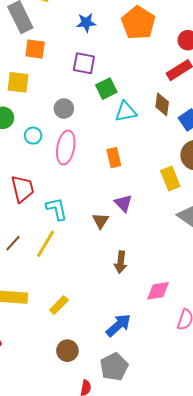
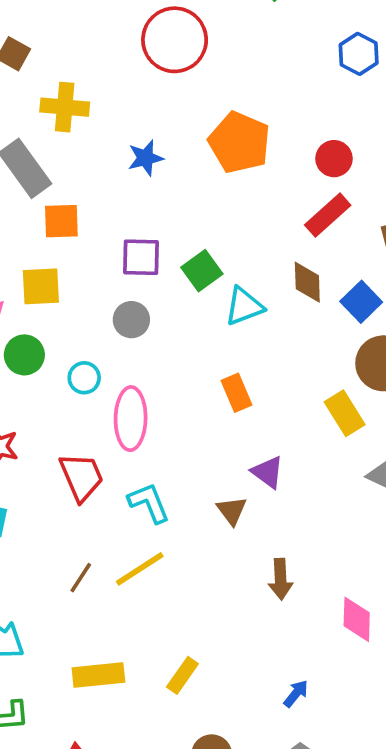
purple square: (84, 63) -> (141, 257), moved
pink ellipse: (66, 147) -> (131, 419), moved
yellow line: (46, 244) -> (140, 569), turned 36
pink diamond: (158, 291) -> (357, 619), turned -70
blue arrow: (118, 325) -> (296, 694), size x0.6

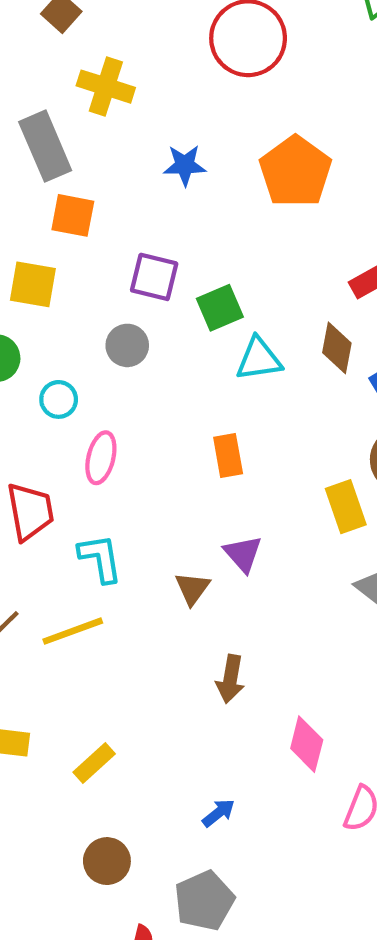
pink ellipse: (131, 419) -> (101, 458), size x0.7

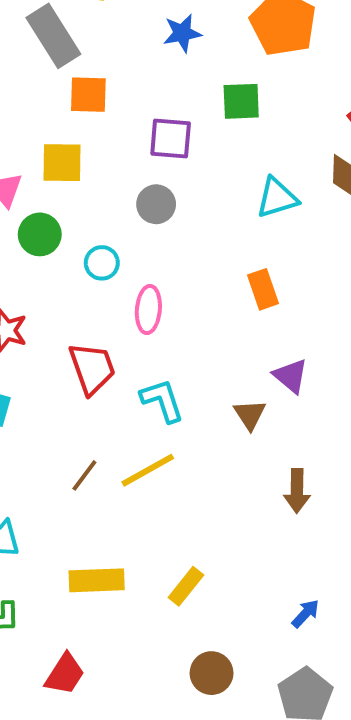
green square: (220, 308) -> (241, 101), moved, turned 30

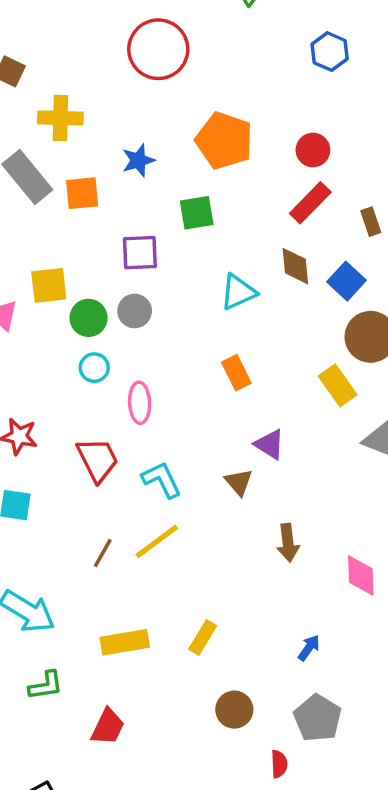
orange square: (88, 95) -> (82, 193), moved
green circle: (40, 234) -> (89, 318), moved

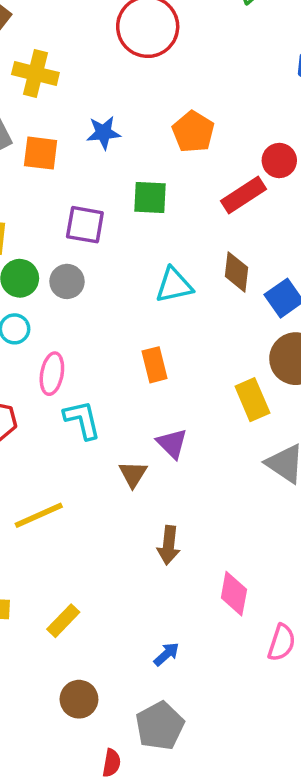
orange pentagon: (224, 141) -> (193, 132), size x0.7
red rectangle: (310, 203) -> (244, 195), moved
cyan L-shape: (162, 480) -> (82, 420), moved

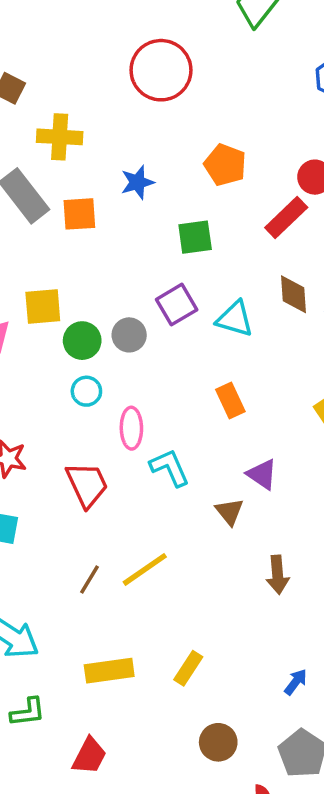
purple square: (85, 225) -> (177, 305), moved, turned -30
cyan triangle: (174, 285) -> (235, 319), turned 39

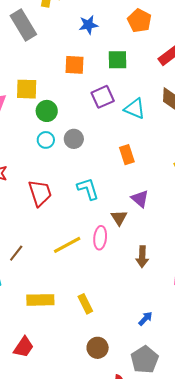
orange square: (79, 214) -> (75, 65), moved
gray circle: (129, 335) -> (74, 139), moved
pink ellipse: (131, 428) -> (100, 238), moved
brown line: (89, 580) -> (16, 253), moved
yellow rectangle: (188, 668) -> (85, 304), turned -66

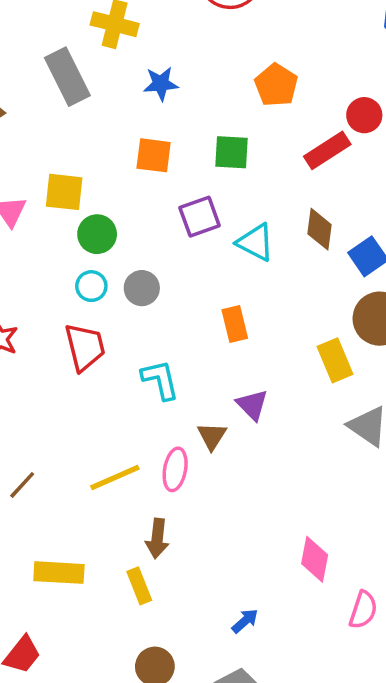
blue star: (88, 25) -> (161, 84), moved
red trapezoid: (40, 193) -> (85, 347), moved
brown arrow: (142, 257) -> (157, 538), moved

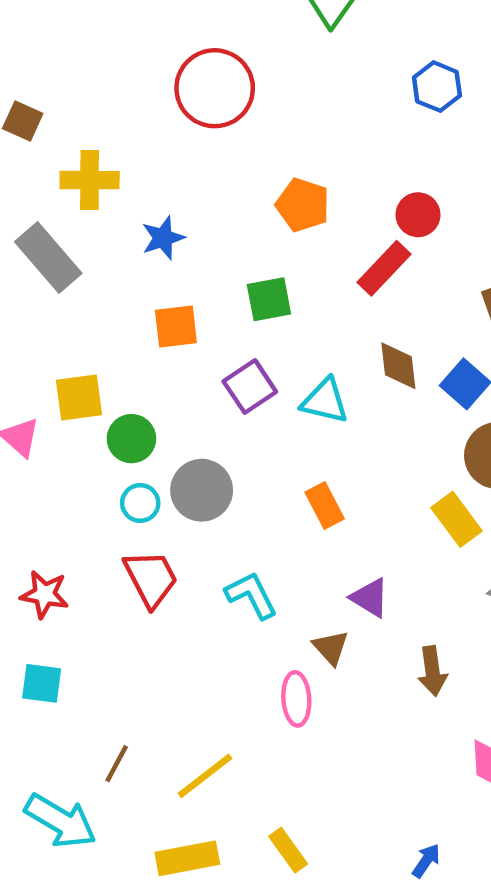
gray circle: (142, 288) -> (202, 490), size x1.4
yellow line: (115, 477) -> (205, 776), moved
brown arrow: (157, 538) -> (432, 671), moved

